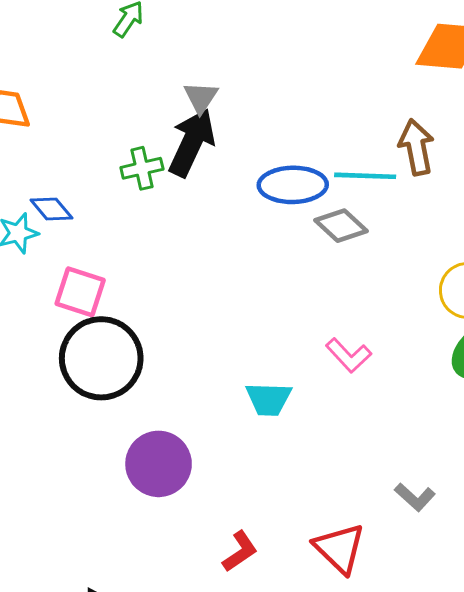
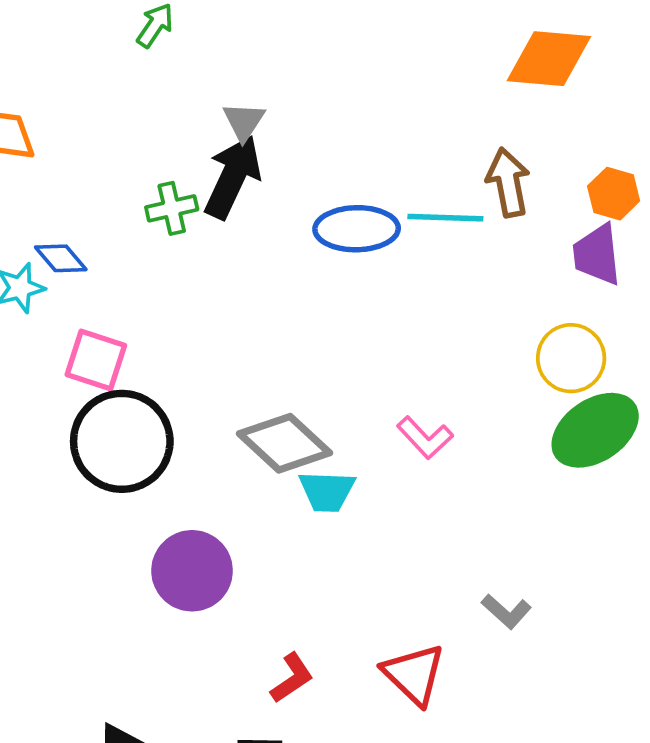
gray diamond: (341, 226) -> (284, 443), moved, size x1.4

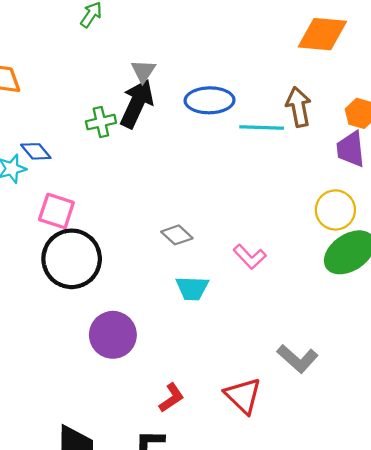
blue ellipse: (357, 229) -> (209, 100), moved
gray diamond: (284, 443) -> (177, 235), moved, size x0.6
gray L-shape: (506, 611) -> (297, 359), size x1.4

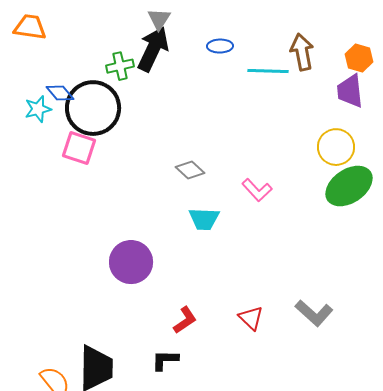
blue ellipse: (209, 100) -> (220, 46), size x0.6
black circle: (72, 259) -> (93, 108), moved
gray L-shape: (297, 359) -> (314, 313), moved
red triangle: (243, 396) -> (251, 318), size x0.7

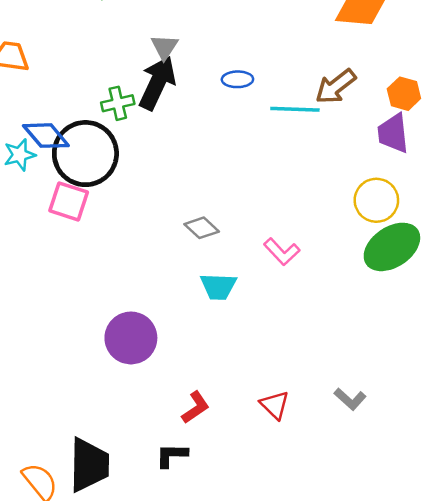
brown arrow: (302, 52) -> (336, 87), turned -117
blue diamond: (60, 93) -> (46, 136), size x1.4
gray L-shape: (314, 313) -> (350, 399), size x0.7

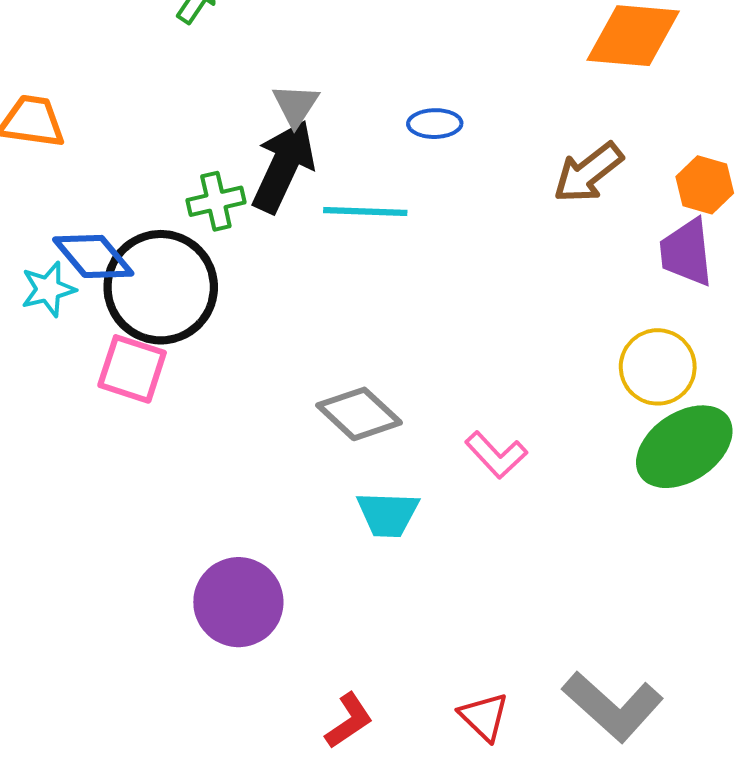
blue ellipse: (237, 79) -> (435, 124), moved
cyan line: (295, 109) -> (365, 211), moved
gray diamond: (202, 228) -> (359, 414), size x1.4
gray L-shape: (350, 399) -> (613, 706), size x1.8

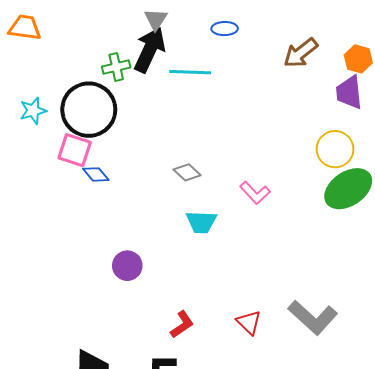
blue diamond: (93, 256) -> (96, 174), moved, size x0.7
gray diamond: (359, 414) -> (187, 172), size x0.7
purple circle: (238, 602) -> (127, 266), size x0.7

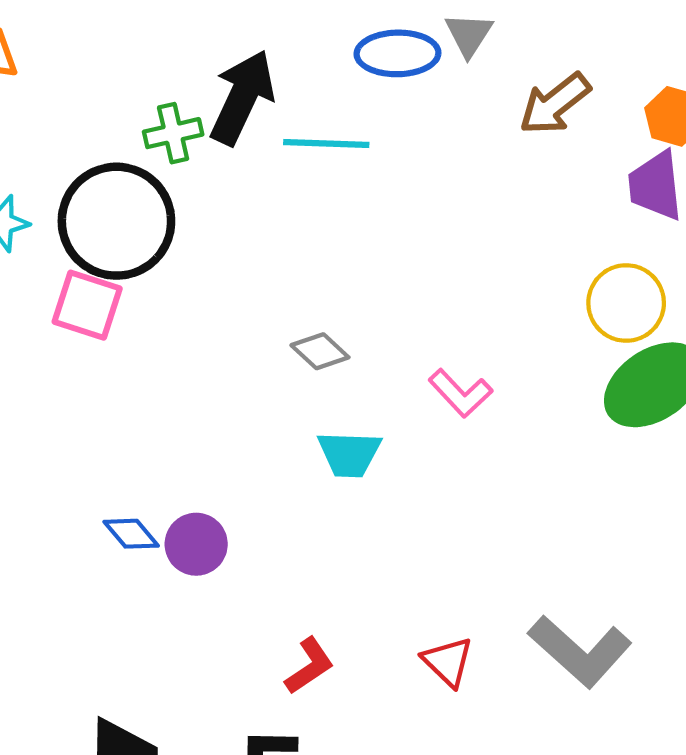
gray triangle: (156, 19) -> (469, 35), moved
blue ellipse: (225, 29) -> (398, 53), size x1.5
blue diamond: (96, 174) -> (131, 534), moved

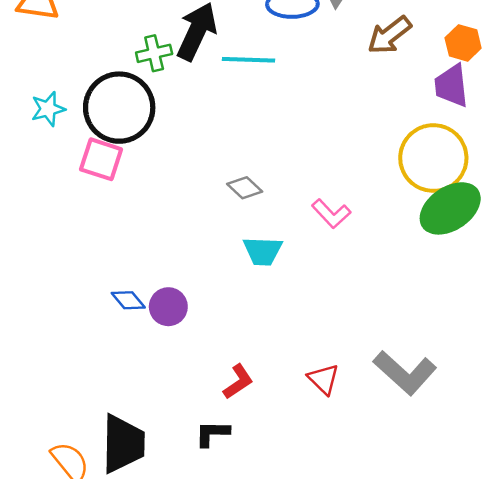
yellow circle: (626, 303) -> (433, 158), size x1.4

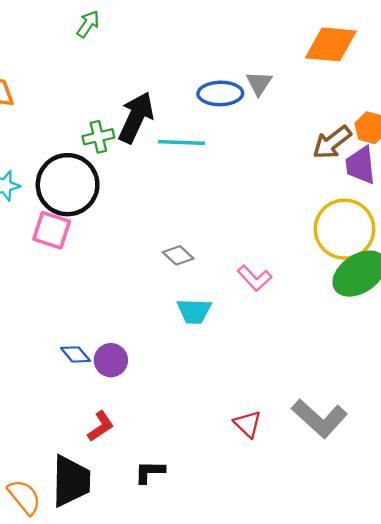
brown arrow: (389, 35) -> (332, 142), moved
red L-shape: (238, 382) -> (101, 426), moved

